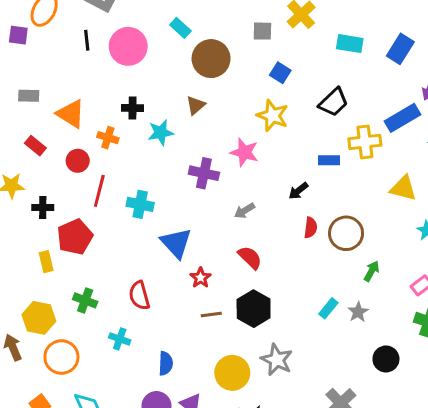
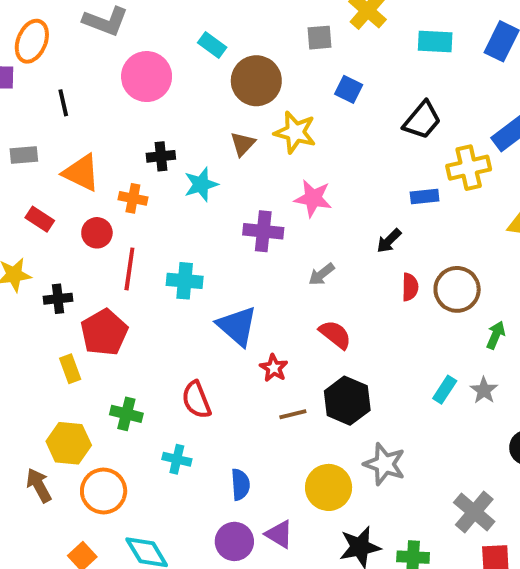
black line: (87, 40) -> (63, 103), moved
yellow star: (273, 116) -> (295, 132), moved

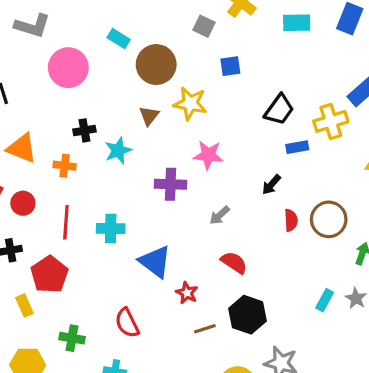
gray square: (319, 38) -> (204, 26), turned 35
blue square: (349, 89) -> (230, 66), turned -30
black trapezoid: (422, 120) -> (279, 110), moved
red circle: (97, 233) -> (23, 203), moved

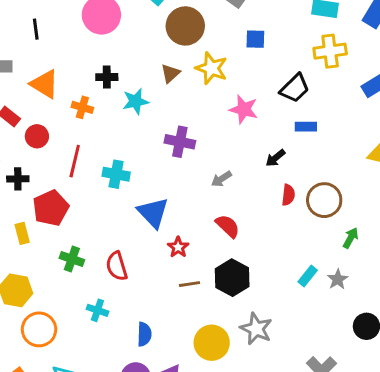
yellow cross: (331, 121) -> (330, 51), moved
pink star: (208, 155) -> (244, 109), moved
green cross: (72, 338) -> (72, 259), moved

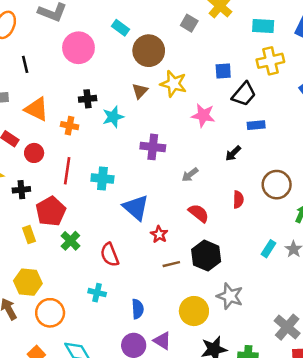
blue square: (255, 39) -> (223, 71), moved
red semicircle: (288, 195) -> (238, 200), moved
green cross: (72, 259) -> (70, 241), moved, turned 30

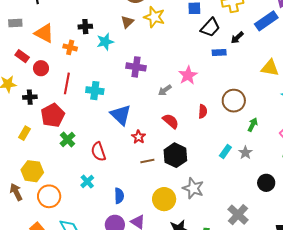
pink star: (203, 115) -> (188, 75), moved, turned 30
black arrow: (233, 153) -> (237, 38), moved
yellow rectangle: (29, 235) -> (25, 133), moved, turned 48
cyan cross: (97, 293) -> (87, 182), turned 32

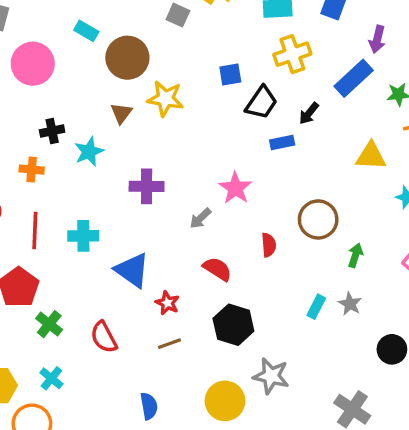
brown line: (147, 161) -> (169, 344), moved
cyan cross: (87, 182) -> (51, 378), moved

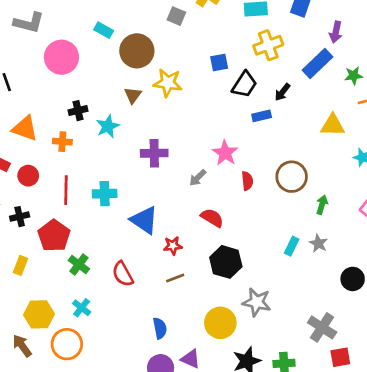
red semicircle: (269, 245) -> (247, 181), moved
red star: (167, 303) -> (173, 246), turned -30

